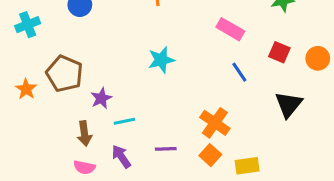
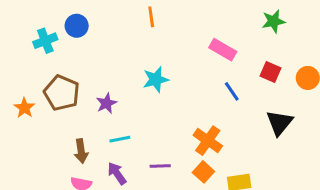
cyan cross: (28, 25) -> (45, 41), moved
purple star: (101, 98) -> (106, 103), moved

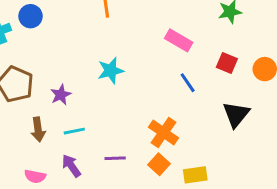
brown arrow: (81, 151) -> (38, 129), moved

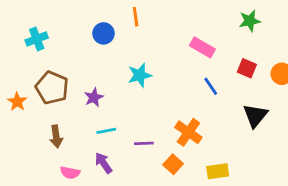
blue circle: (31, 16) -> (103, 33), moved
brown arrow: (38, 129) -> (56, 136), moved
purple line: (115, 158) -> (144, 143), moved
orange square: (159, 164) -> (173, 164), moved

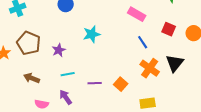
orange cross: (188, 132) -> (150, 68), moved
brown arrow: (56, 136) -> (32, 78), turned 119
orange square: (173, 164) -> (121, 84), moved

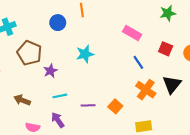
brown pentagon: (29, 43) -> (29, 53), moved

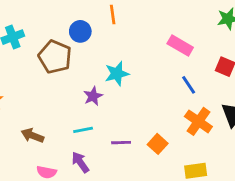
brown pentagon: (29, 53) -> (55, 57), moved
purple star: (50, 71) -> (93, 96), moved

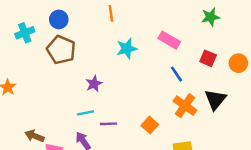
blue circle: (80, 31) -> (59, 19), moved
cyan star: (117, 74) -> (127, 49), moved
brown arrow: (32, 136) -> (34, 136), moved
purple line: (121, 143) -> (109, 124), moved

